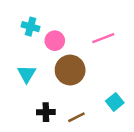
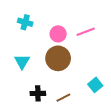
pink circle: (55, 41) -> (58, 34), moved

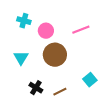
pink circle: (58, 34) -> (46, 31), moved
black cross: (38, 93) -> (36, 88), turned 32

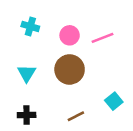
pink circle: (46, 31) -> (70, 35), moved
black cross: (36, 88) -> (27, 115), moved, turned -32

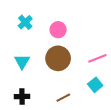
cyan cross: (30, 26) -> (25, 22), turned 32
pink line: (102, 38) -> (97, 58), moved

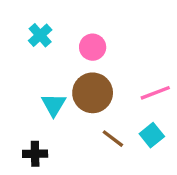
cyan triangle: (22, 62) -> (54, 105), moved
brown line: (63, 98) -> (113, 139), moved, turned 64

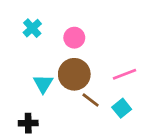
brown line: (113, 139) -> (91, 100), moved

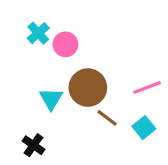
pink circle: (74, 38) -> (65, 44), moved
black cross: (28, 123) -> (33, 145), turned 36

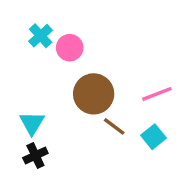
cyan triangle: (51, 99) -> (32, 123), moved
black cross: (33, 145) -> (35, 156), turned 30

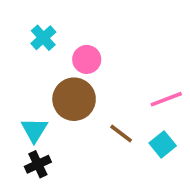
pink circle: (70, 48) -> (87, 59), moved
brown circle: (94, 94) -> (74, 99), moved

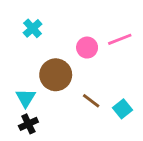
pink circle: (87, 59) -> (87, 48), moved
pink line: (166, 99) -> (120, 39), moved

